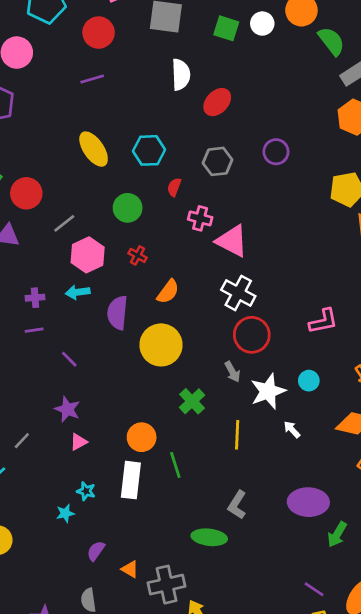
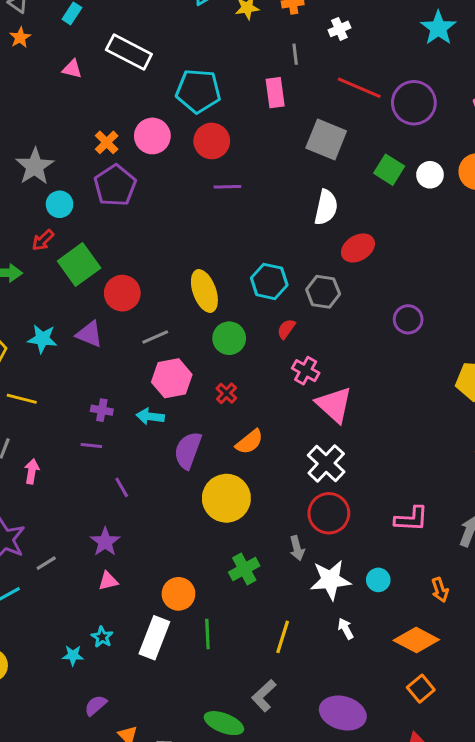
red circle: (99, 33) -> (212, 141), moved
yellow ellipse: (94, 149) -> (204, 291), moved
gray hexagon: (218, 161) -> (323, 292), moved
yellow line: (237, 435) -> (283, 637), moved

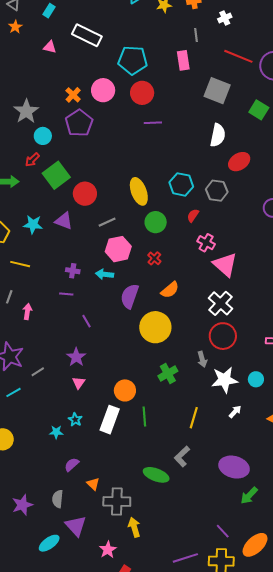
pink triangle: (108, 581) -> (79, 383), turned -40
white arrow: (346, 629) -> (235, 412), turned 72

